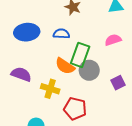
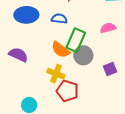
yellow cross: (50, 89) -> (56, 74), moved

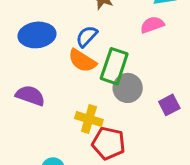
blue semicircle: (59, 19) -> (87, 36), turned -49
pink semicircle: (108, 28) -> (152, 25), moved
orange semicircle: (60, 50) -> (82, 61), moved

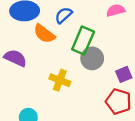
orange semicircle: (82, 61) -> (44, 34), moved
red pentagon: (109, 143) -> (118, 102), moved

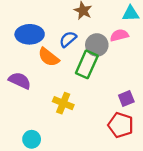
gray circle: (92, 58) -> (97, 45), moved

